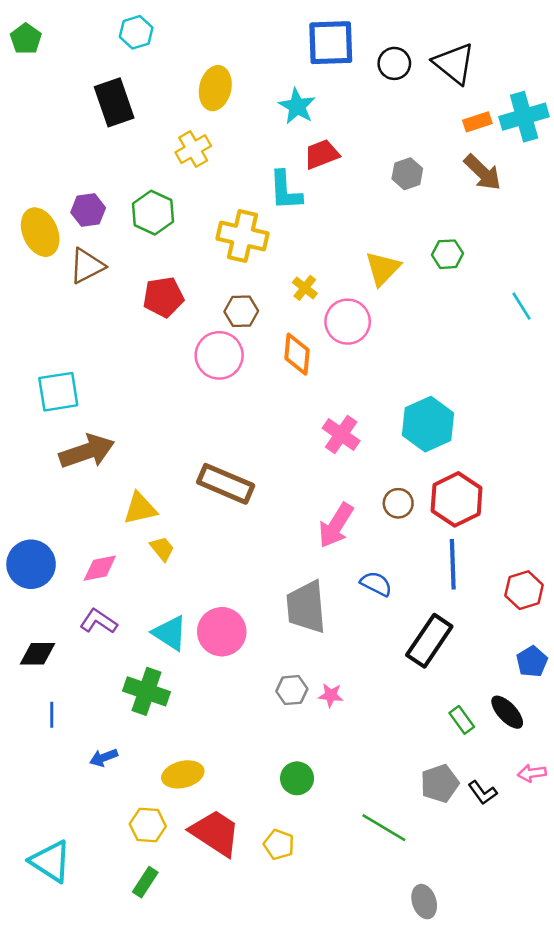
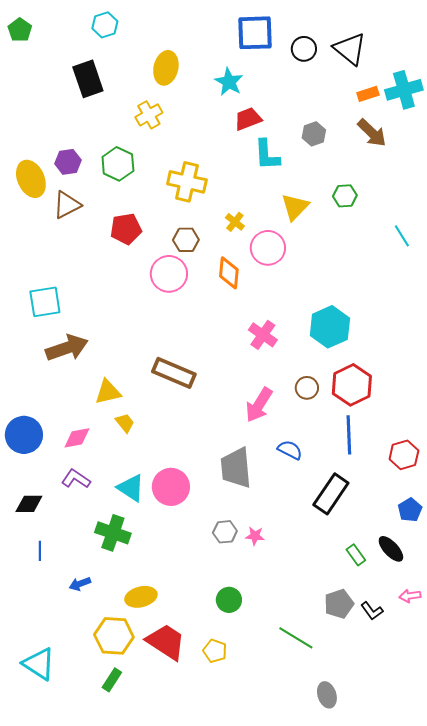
cyan L-shape: (285, 191) -> (267, 155), moved
yellow hexagon: (148, 825) -> (114, 636), size x1.4

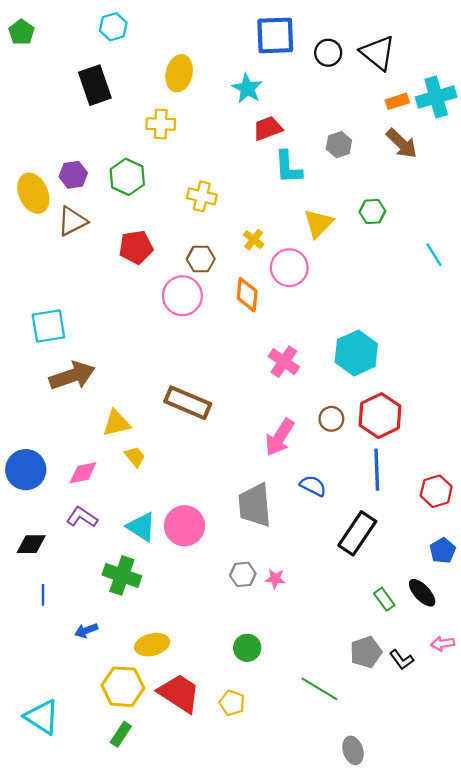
yellow cross: (149, 115) -> (161, 124), turned 32
yellow cross: (187, 182) -> (202, 196), size x0.7

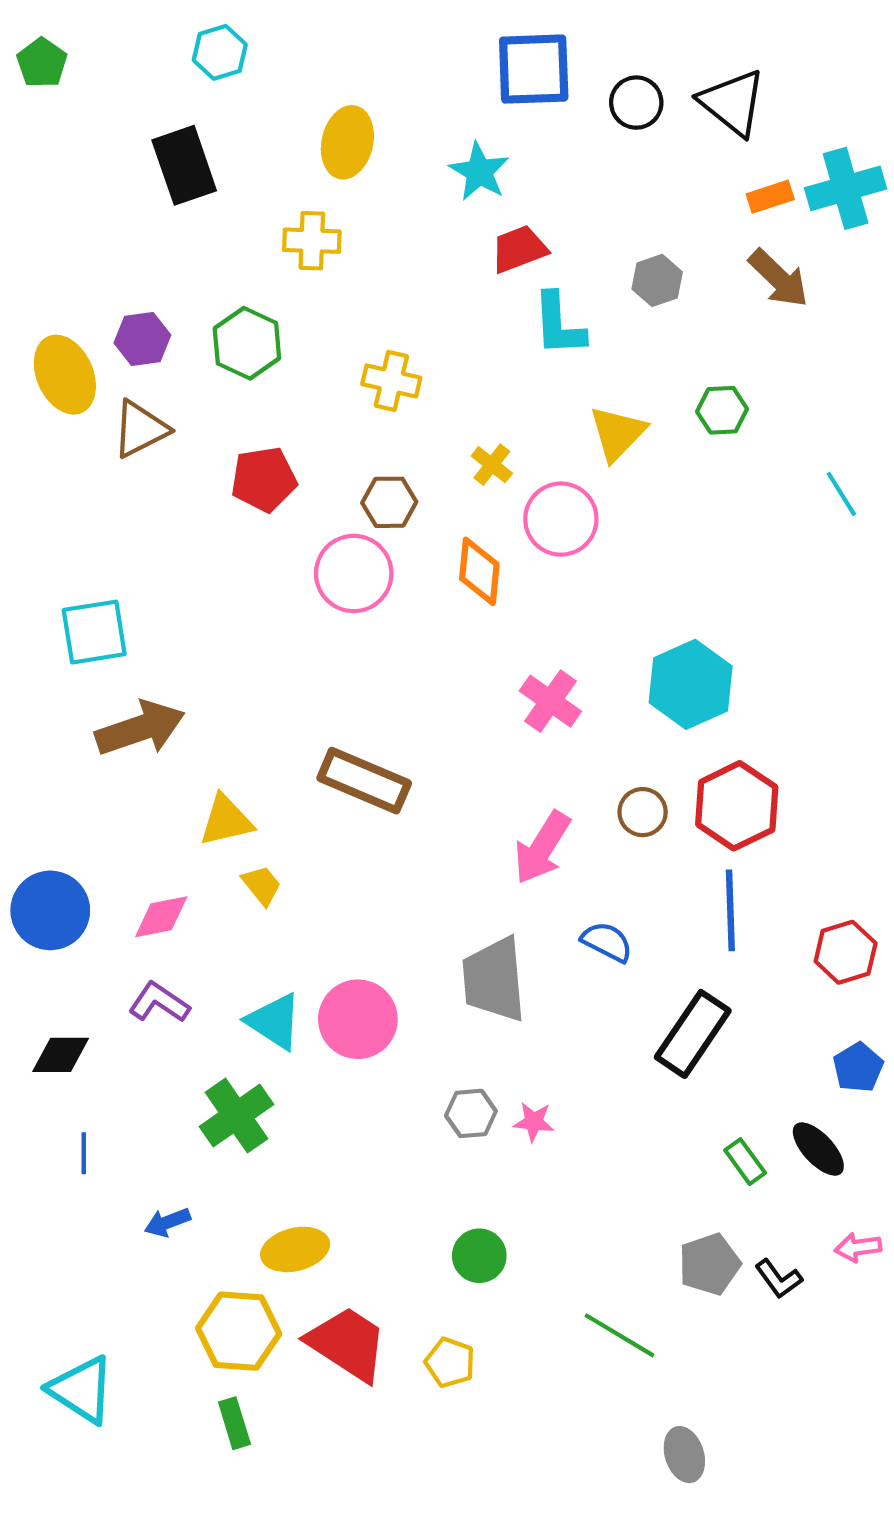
green cross: (122, 575) -> (236, 1116), turned 36
green rectangle: (121, 734) -> (234, 1423), turned -50

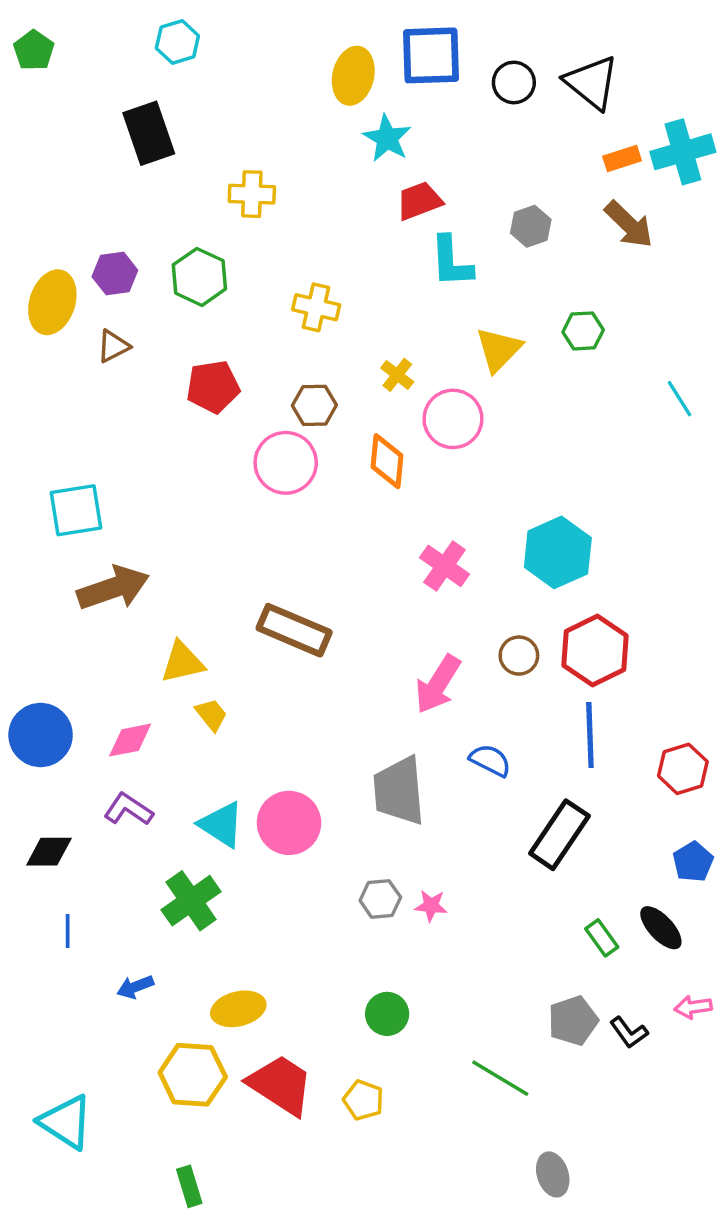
yellow ellipse: (347, 142) -> (353, 76), moved
yellow ellipse: (65, 375) -> (52, 302), turned 42
brown triangle: (140, 429) -> (113, 346), size x0.7
green rectangle: (234, 1423) -> (189, 1186), moved

